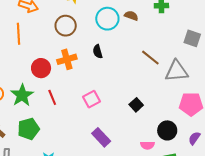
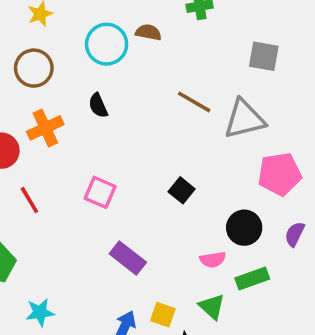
pink square: (91, 99) -> (100, 192), turned -30

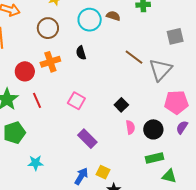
gray square: (264, 56) -> (175, 36), turned -30
gray triangle: (244, 119) -> (161, 70), turned -40
purple semicircle: (295, 234) -> (182, 127), moved
pink semicircle: (213, 260) -> (130, 127), moved, turned -96
green triangle: (212, 307) -> (169, 176), moved, turned -35

